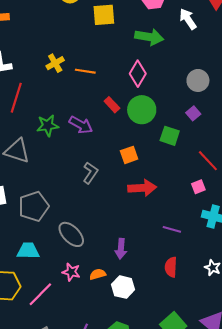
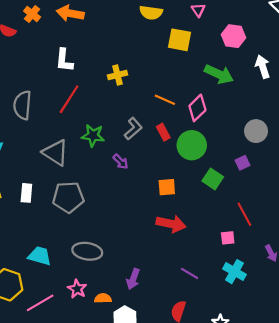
orange line: (85, 71) -> (165, 100), moved
purple arrow: (81, 125) -> (121, 162), moved, size x0.7
gray L-shape: (90, 173) -> (133, 129), moved
gray pentagon: (34, 206) -> (68, 197), moved
gray ellipse: (71, 234) -> (87, 251), turned -52

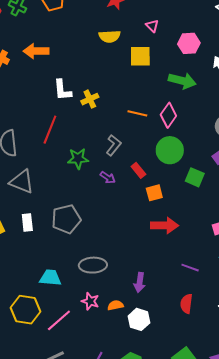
white L-shape: (64, 60) -> (62, 90), moved
red rectangle: (163, 132) -> (138, 170), moved
gray triangle: (55, 153) -> (22, 182), moved

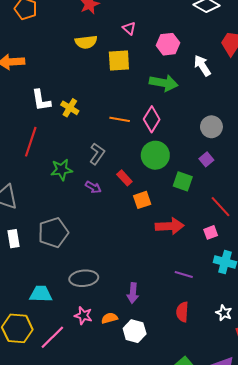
yellow cross: (90, 99) -> (70, 108), turned -30
red arrow: (165, 225) -> (170, 226), moved

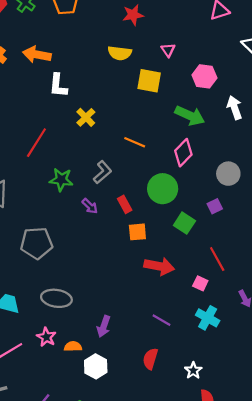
white L-shape: (41, 100) -> (58, 85), moved
pink diamond: (152, 119) -> (183, 153), moved
pink square: (211, 232) -> (200, 283), turned 32

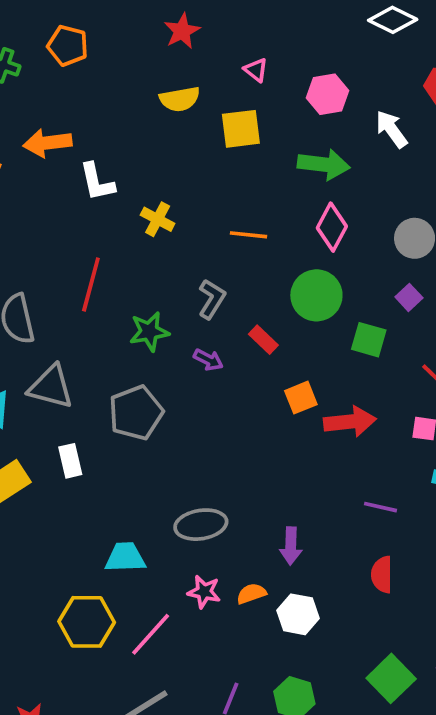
orange square: (137, 232) -> (301, 398), moved
gray pentagon: (37, 243) -> (136, 413), moved

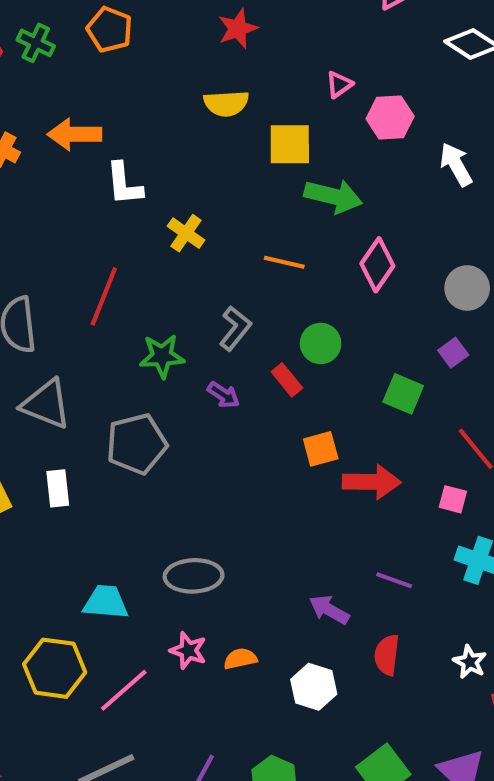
pink triangle: (256, 70) -> (339, 84), moved, turned 40
green arrow: (324, 164) -> (333, 196), moved
green circle: (316, 295) -> (321, 343), moved, size x0.7
purple arrow: (291, 546) -> (329, 610), moved, turned 111
white hexagon: (298, 614) -> (314, 687), moved

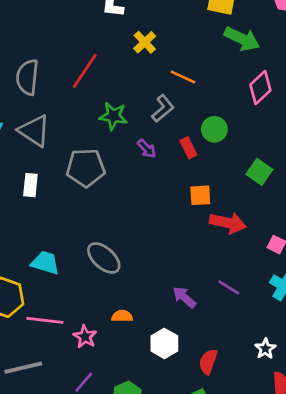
orange line: (284, 262) -> (183, 77), moved
gray ellipse: (194, 576) -> (104, 258), turned 32
pink star: (188, 650) -> (85, 337), moved
red semicircle: (387, 655) -> (208, 362), moved
pink line: (124, 690) -> (45, 320), turned 36

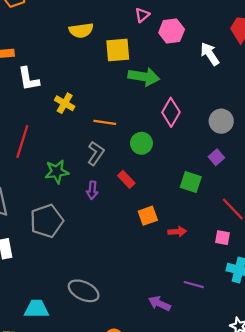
green circle: (214, 129) -> (141, 143), moved
purple arrow: (147, 149) -> (92, 190), turned 66
red arrow: (228, 223) -> (177, 232), size x0.6

